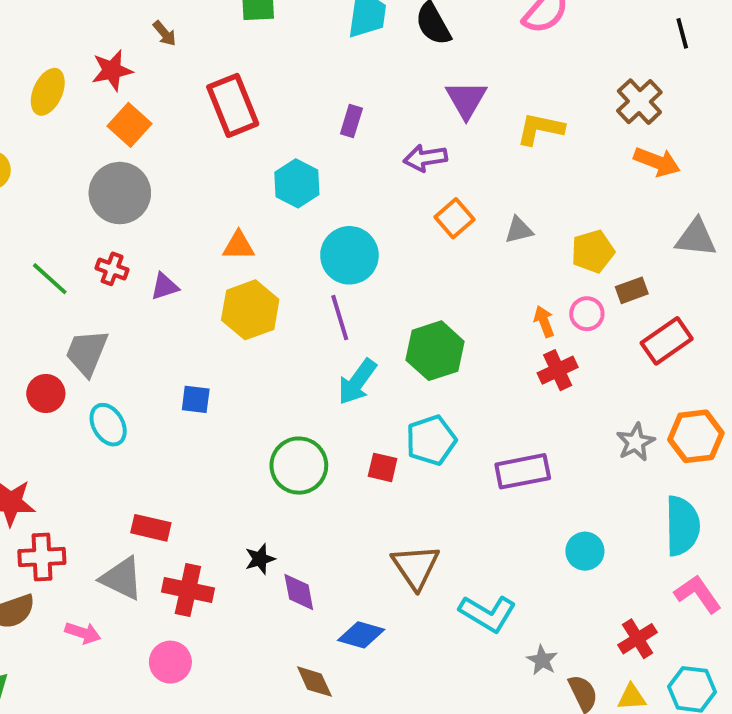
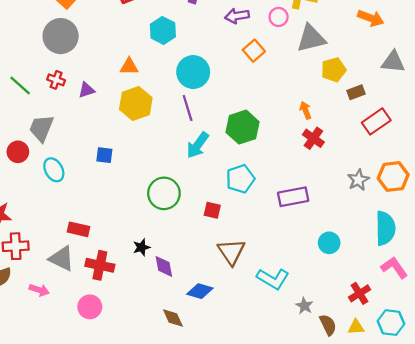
gray triangle: (519, 230) -> (311, 38), moved, size x1.8
pink circle: (587, 314) -> (279, 17), moved
red cross: (558, 370) -> (313, 138), turned -30
red square: (383, 467) -> (212, 210), moved

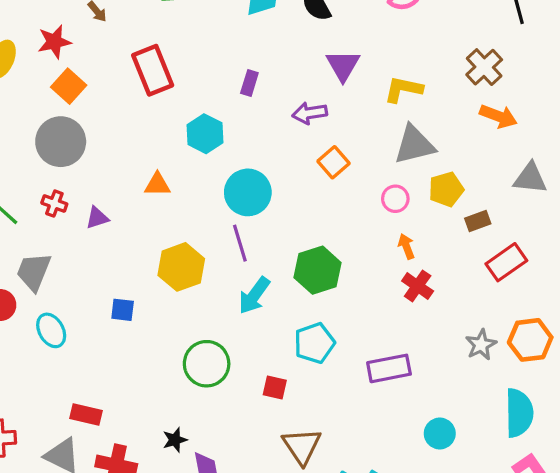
pink circle: (279, 17) -> (395, 199), moved
yellow hexagon: (136, 103) -> (181, 267), moved

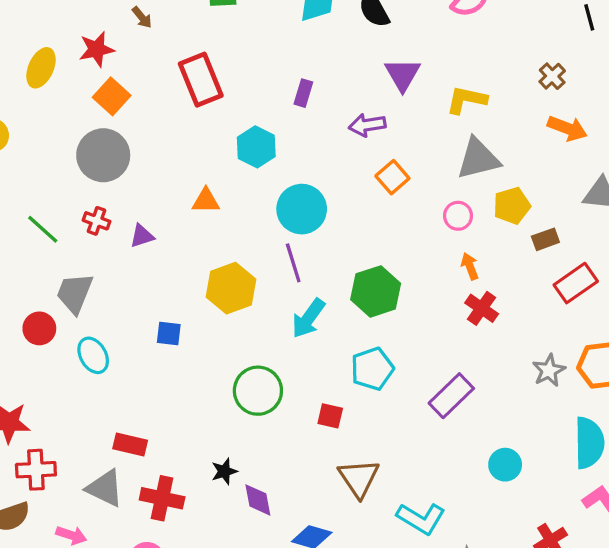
brown cross: (484, 67) -> (552, 76), size x0.7
purple rectangle: (389, 368) -> (451, 396), turned -33

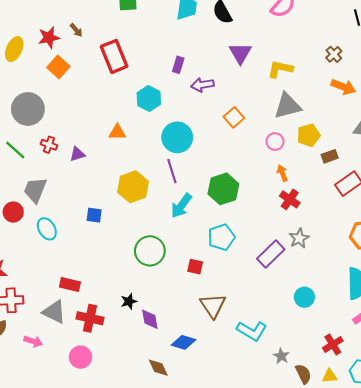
brown arrow: (142, 17) -> (76, 30), moved
purple arrow: (367, 125) -> (202, 85), moved
gray circle: (103, 155) -> (28, 109), moved
gray star: (549, 370) -> (299, 238), moved

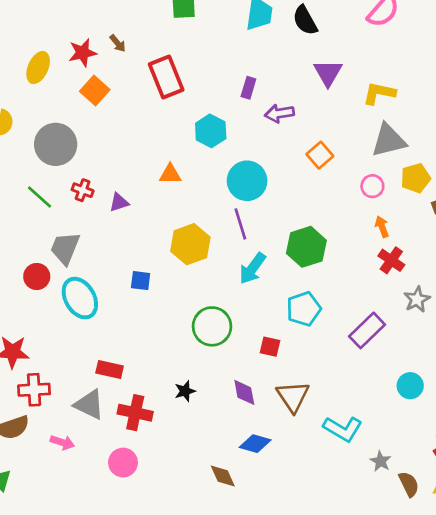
cyan ellipse: (47, 229) -> (80, 298), size x1.4
gray star: (299, 238) -> (417, 299), moved
purple diamond: (150, 319) -> (244, 392), moved

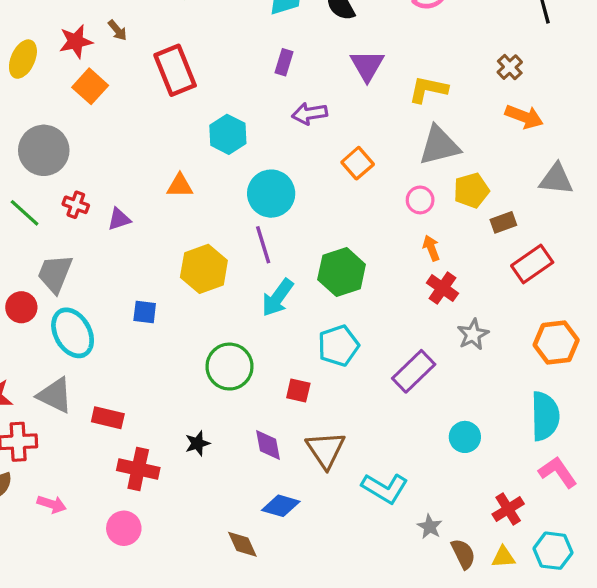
purple rectangle: (248, 88) -> (284, 62), moved
gray triangle: (89, 405) -> (55, 395), moved

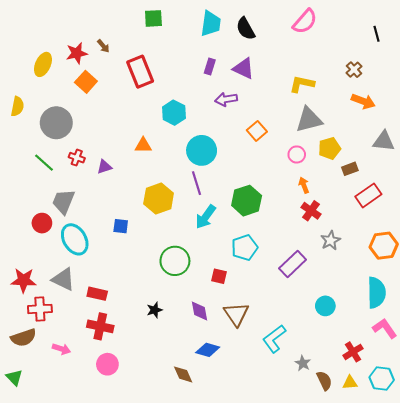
purple triangle: (367, 65) -> (244, 69), moved, turned -35
red cross: (138, 469) -> (100, 326), moved
cyan L-shape: (385, 488) -> (274, 339), turned 112

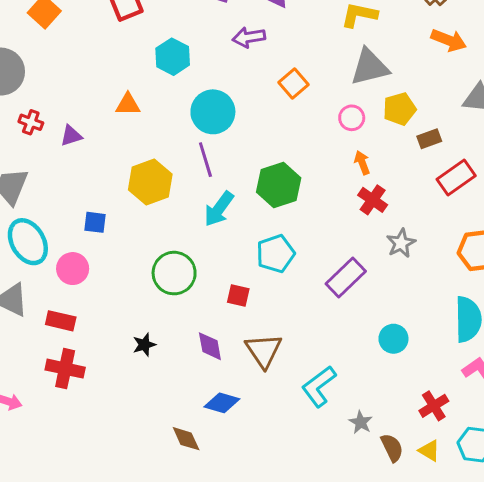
pink circle: (107, 364) -> (73, 269), moved
yellow triangle: (350, 383) -> (429, 451), turned 35

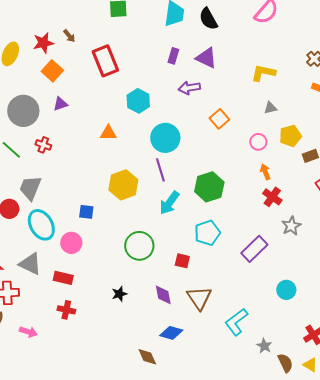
gray triangle: (370, 67) -> (270, 108), size x0.5
purple triangle: (71, 136) -> (60, 104), moved
red cross: (65, 369) -> (66, 310), size x0.7

